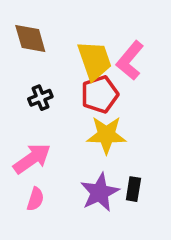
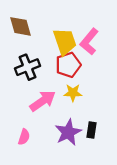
black cross: (40, 98) -> (28, 67), size x1.5
yellow star: (106, 135) -> (73, 93), size x0.7
pink arrow: (32, 159) -> (43, 101), moved

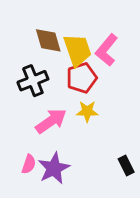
brown diamond: (21, 26) -> (48, 40), moved
black rectangle: (91, 130) -> (126, 166), moved, turned -35
purple star: (68, 132) -> (54, 168), moved

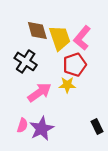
red pentagon: (82, 78) -> (75, 65), moved
black cross: (33, 81) -> (26, 61), turned -35

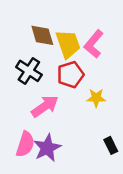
red pentagon: (75, 65) -> (70, 75), moved
yellow star: (67, 85) -> (96, 98), moved
pink semicircle: (22, 125) -> (25, 144), size x1.5

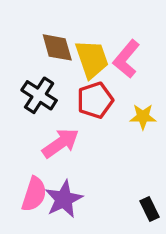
yellow star: (96, 98) -> (143, 117), moved
black rectangle: (111, 145) -> (150, 209), moved

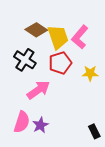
brown diamond: (57, 47) -> (36, 30), turned -40
purple star: (64, 199) -> (40, 125), size x0.7

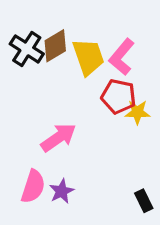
brown diamond: (36, 30) -> (55, 46), turned -65
black cross: (25, 60) -> (27, 49), moved
red pentagon: (60, 63) -> (119, 96), moved, turned 30

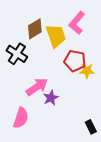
black cross: (27, 49) -> (17, 54), moved
pink L-shape: (122, 57) -> (77, 23), moved
purple star: (62, 191) -> (51, 98), moved

